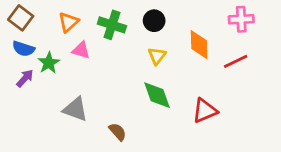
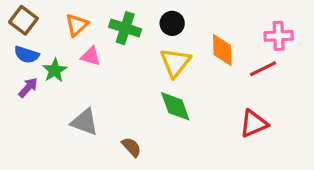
pink cross: (241, 19) -> (279, 36), moved
yellow triangle: (157, 56) -> (175, 62), size x1.5
red triangle: (205, 111) -> (254, 124), moved

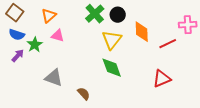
black circle: (172, 23) -> (118, 15), moved
green cross: (125, 28) -> (95, 14), moved, turned 30
pink cross: (279, 36) -> (188, 25), moved

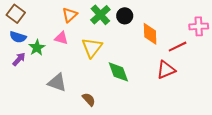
orange triangle: (49, 16) -> (70, 15), moved
yellow triangle: (112, 40) -> (92, 48), moved
red triangle: (162, 79) -> (166, 70), moved

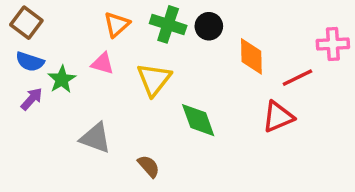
green cross: (100, 15) -> (168, 24), turned -30

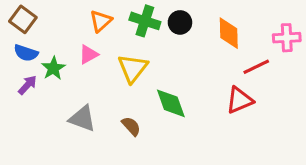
orange diamond: (251, 56) -> (229, 33), moved
pink triangle: (103, 63) -> (88, 54), turned -45
brown semicircle: (149, 166) -> (131, 126), moved

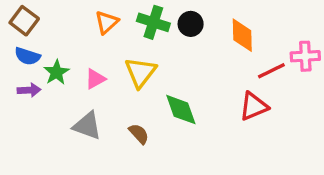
pink cross: (287, 38) -> (305, 56), moved
pink triangle: (88, 54) -> (95, 79), moved
purple arrow: (27, 85) -> (29, 90), turned 45

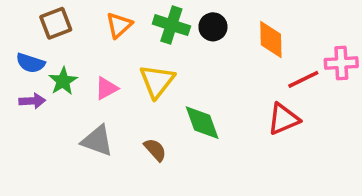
brown square: (24, 21) -> (56, 23), moved, turned 32

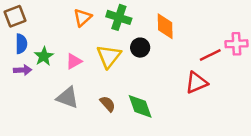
brown square: (56, 23) -> (15, 16), moved
black circle: (213, 27) -> (140, 48), moved
orange diamond: (271, 40) -> (165, 26), moved
blue semicircle: (30, 63) -> (21, 44), turned -108
green diamond: (202, 123) -> (140, 106), moved

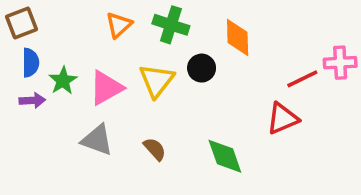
pink triangle: (74, 61) -> (106, 88), size x1.5
green diamond: (140, 106) -> (225, 156), moved

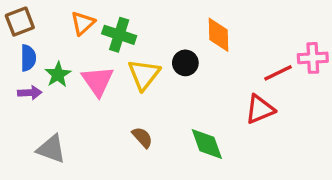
orange triangle: (119, 25) -> (83, 23), moved
green cross: (171, 25) -> (119, 35), moved
pink triangle: (106, 88) -> (98, 81), turned -36
gray triangle: (97, 140) -> (51, 149), moved

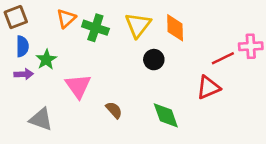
black circle: (185, 63) -> (154, 60), moved
yellow triangle: (144, 74) -> (138, 25), moved
pink triangle: (98, 81) -> (78, 86), moved

